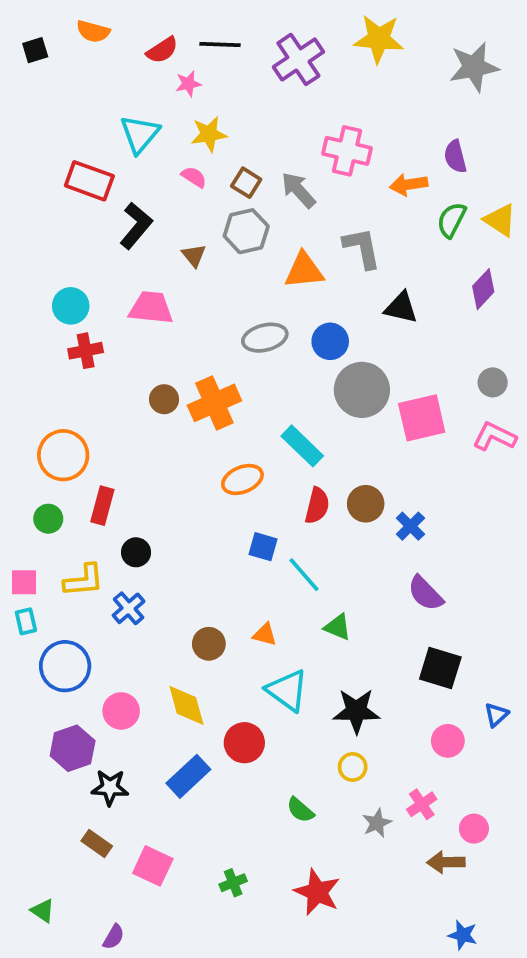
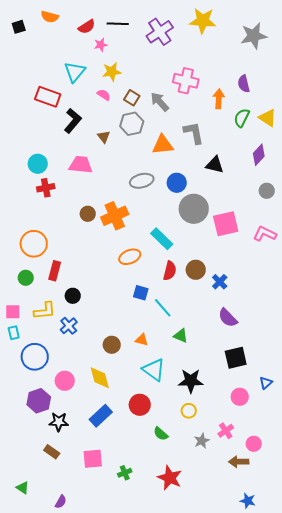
orange arrow: (409, 185) -> (219, 99), turned 102
gray circle: (493, 382) -> (267, 191), moved
black square: (440, 668) -> (236, 358), turned -30
red circle: (244, 743) -> (140, 405), moved
pink square: (153, 866) -> (93, 459), moved, turned -30

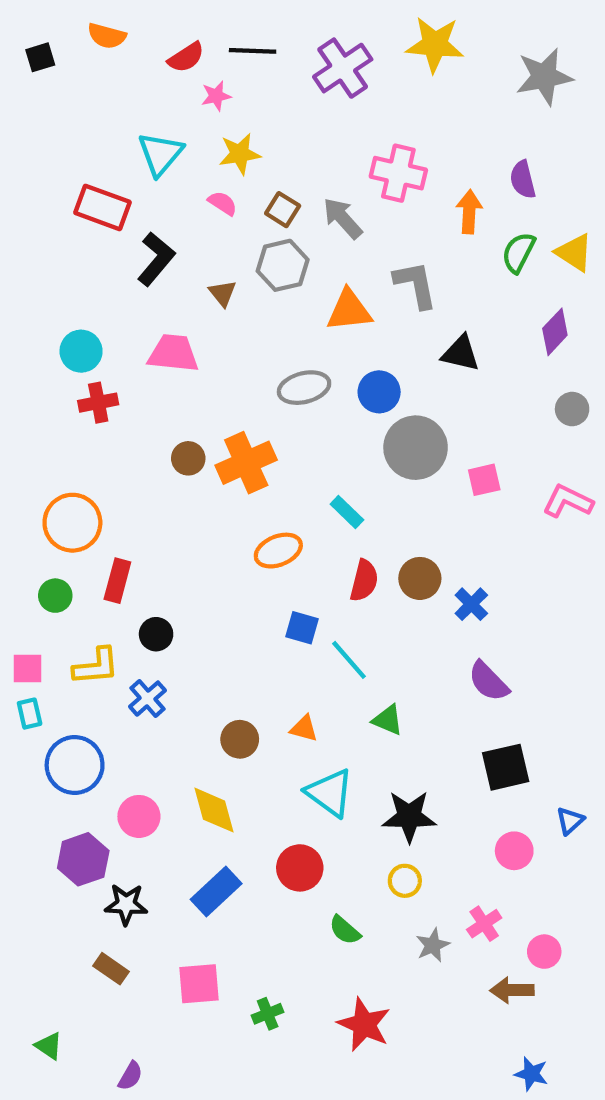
pink square: (226, 224) -> (484, 480), size x0.6
cyan rectangle: (162, 239) -> (347, 512), size x0.7

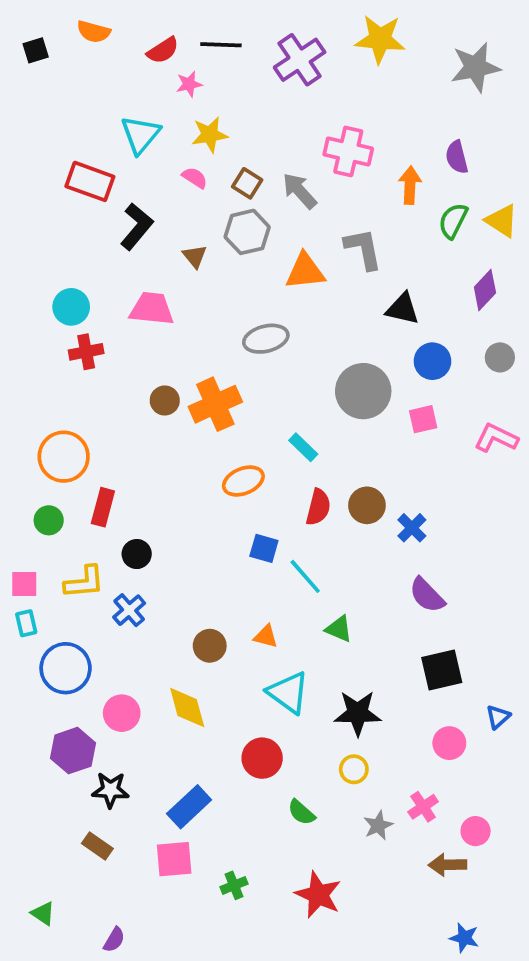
blue circle: (379, 392) -> (432, 361), moved
blue rectangle: (216, 892) -> (189, 807), moved

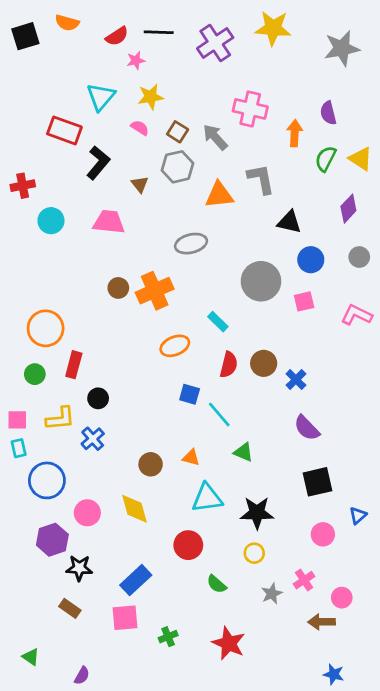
black square: (36, 50) -> (25, 36), size x1.5
red cross: (86, 352) -> (23, 186), moved
cyan triangle: (288, 693) -> (207, 498), turned -44

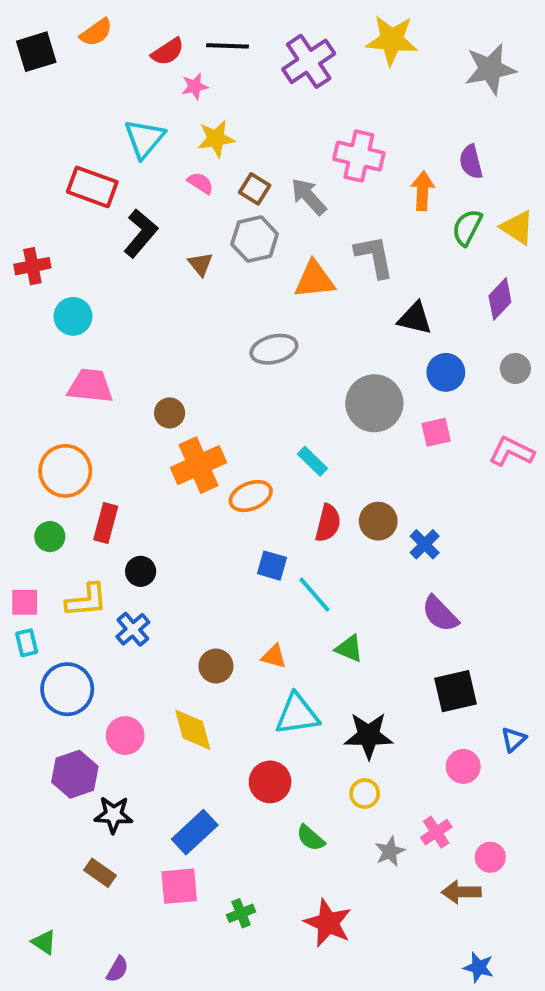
orange semicircle: (67, 23) -> (96, 32), turned -50
pink trapezoid: (109, 222) -> (90, 386), moved
orange cross: (155, 291) -> (199, 465), moved

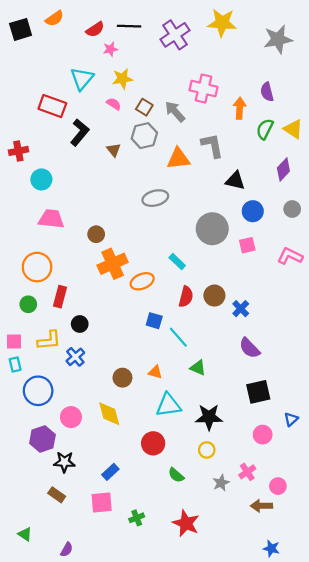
blue rectangle: (195, 832) -> (110, 472), size x0.7

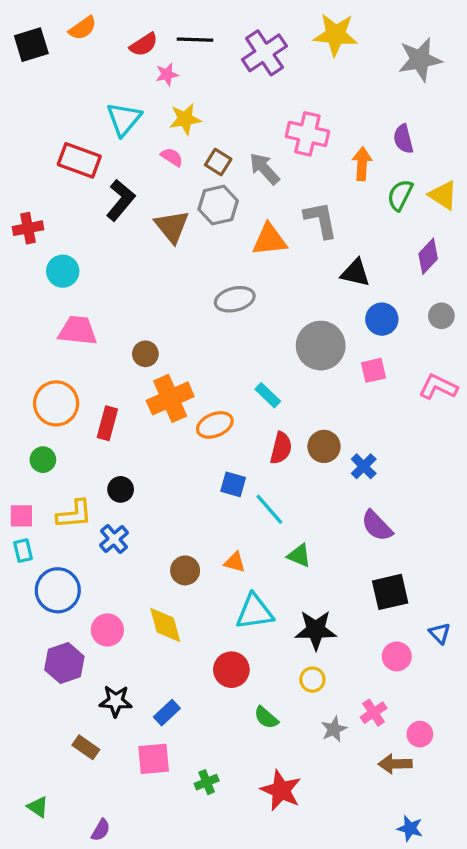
brown triangle: (114, 150) -> (172, 227), size x1.6
red rectangle: (60, 297) -> (107, 423), moved
blue triangle: (291, 419) -> (440, 633), turned -32
black star: (64, 462) -> (116, 701), moved

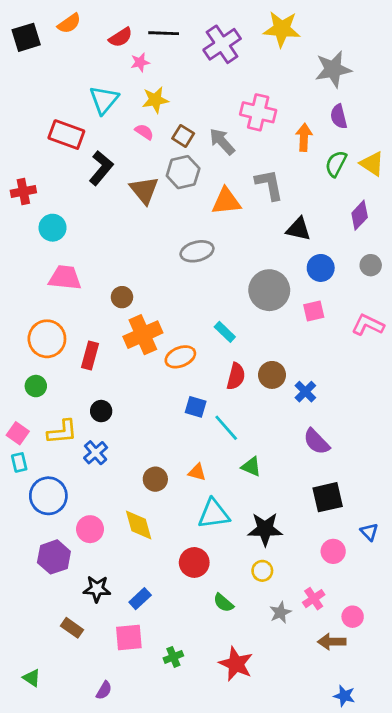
gray star: (420, 60) -> (333, 69), moved
pink square: (21, 516) -> (18, 433), turned 35
purple semicircle: (101, 830) -> (104, 690), moved

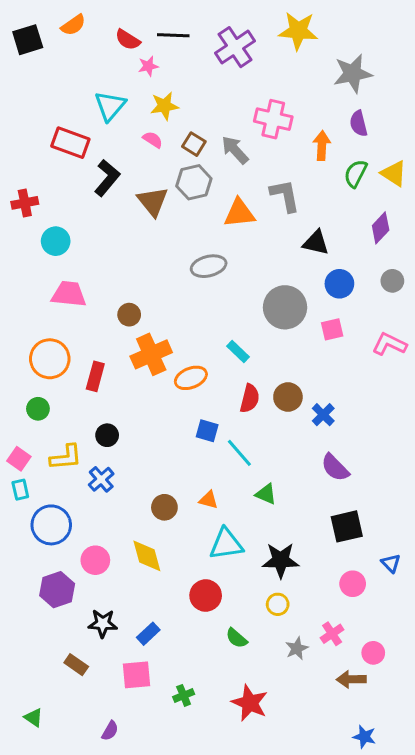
red semicircle: (121, 37) -> (128, 40), turned 65

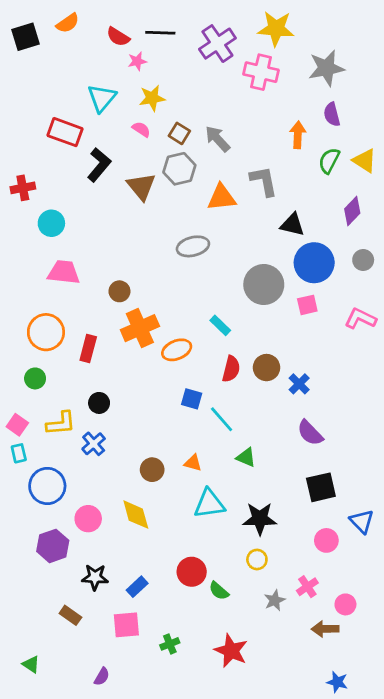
pink cross: (273, 119) -> (261, 72), moved
blue circle: (339, 284) -> (314, 263), size x1.5
blue triangle: (391, 563) -> (362, 521), size x1.4
red circle: (206, 596) -> (192, 572), moved

